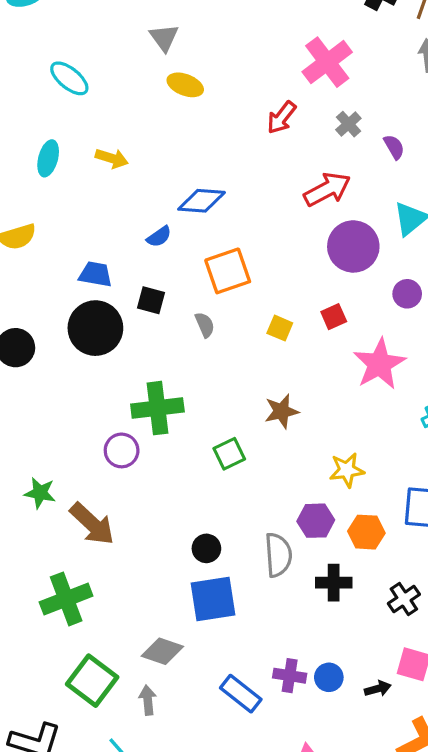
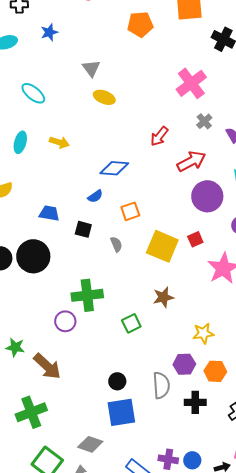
red arrow: (281, 118) -> (159, 136), moved
blue semicircle: (159, 237) -> (95, 196), moved
orange square: (228, 271) -> (130, 211), size x0.7
black circle: (95, 328) -> (33, 256), moved
yellow square: (280, 328) -> (162, 246), size x2.0

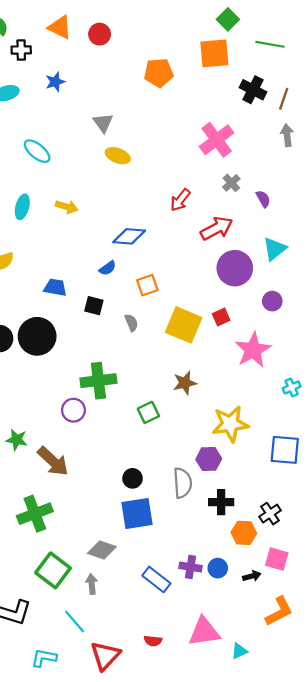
yellow star: (203, 333) -> (230, 424), size x1.5
orange hexagon: (215, 371) -> (244, 533), moved

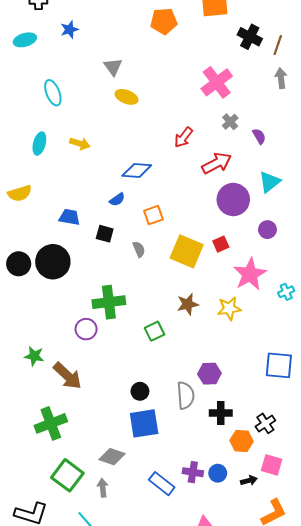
cyan ellipse: (37, 151) -> (53, 93), turned 30
cyan cross: (292, 387) -> (286, 292), moved
yellow star: (230, 424) -> (229, 308), moved, size x0.7

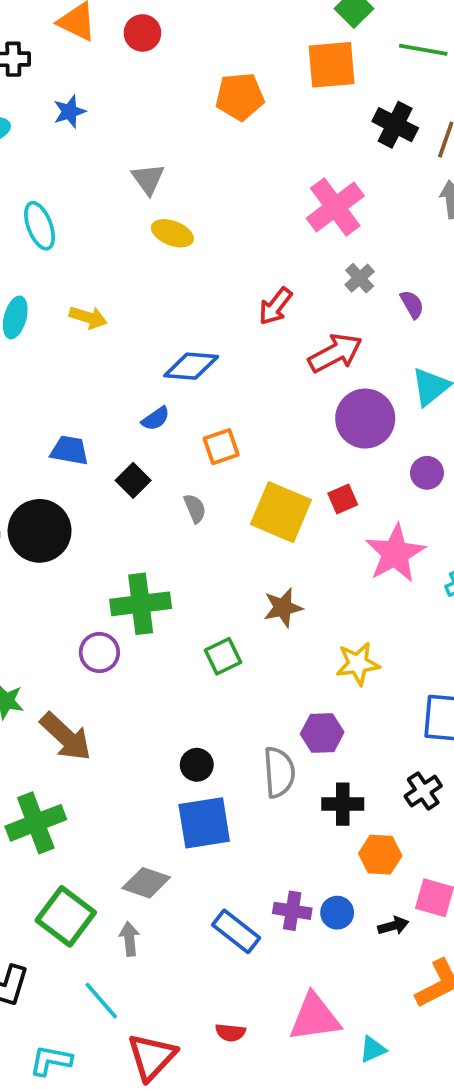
black square: (105, 234) -> (133, 480), turned 30
yellow star: (229, 308) -> (358, 664), moved
black cross: (265, 423) -> (423, 791), moved

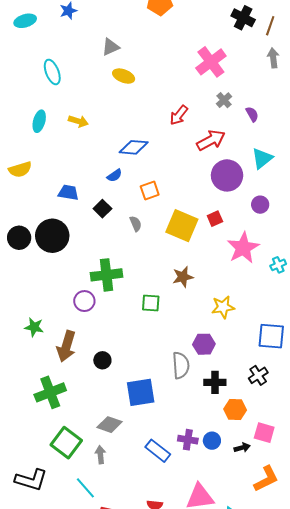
gray triangle: (148, 179) -> (110, 47), turned 42
green square: (223, 656) -> (151, 303), turned 30
brown arrow: (66, 737) -> (66, 346), turned 64
black circle: (197, 765) -> (102, 360), moved

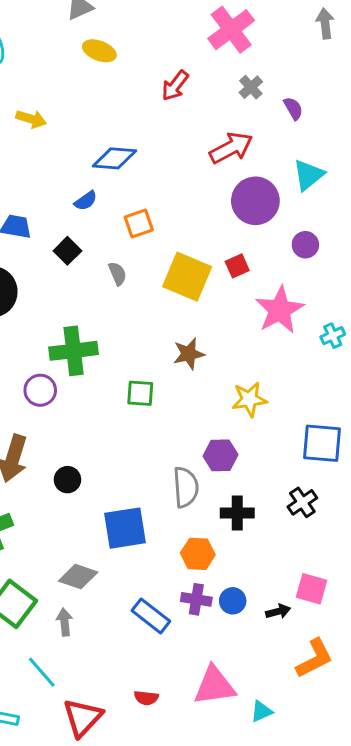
red arrow: (179, 115) -> (175, 86), moved
orange hexagon: (235, 410) -> (198, 554), moved

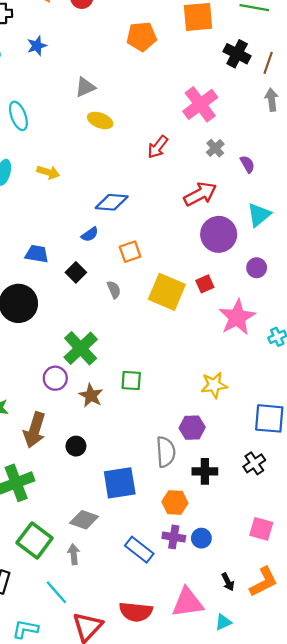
green cross: (74, 351) -> (81, 348), turned -36
brown star: (189, 354) -> (91, 395), moved, turned -30
black arrow: (278, 611) -> (228, 582), moved, turned 78
red semicircle: (146, 698) -> (136, 612), size x1.8

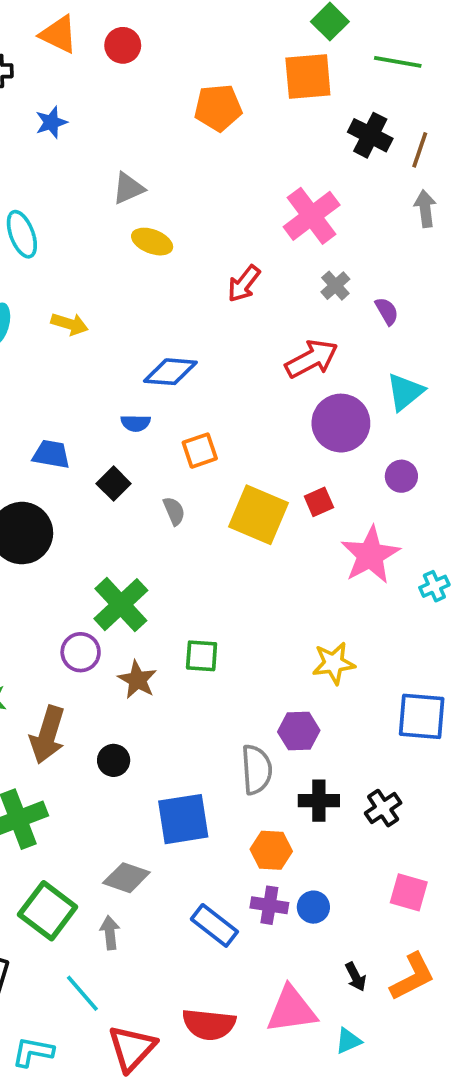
blue semicircle: (90, 234) -> (136, 423), turned 36
black cross: (254, 463) -> (383, 808), moved

